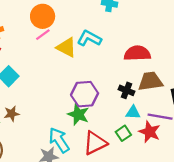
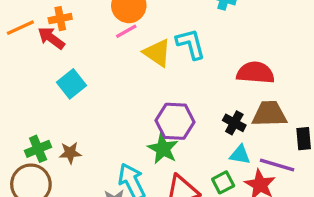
cyan L-shape: (89, 38) -> (191, 44), turned 40
brown star: (12, 114) -> (70, 153), moved

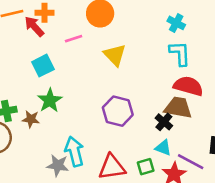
pink line: (126, 31) -> (74, 39), moved
cyan L-shape: (191, 44) -> (180, 53), moved
brown trapezoid: (269, 114) -> (178, 108), moved
green star: (163, 149) -> (50, 100), moved

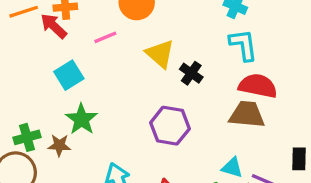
black cross: (164, 122) -> (191, 73), moved

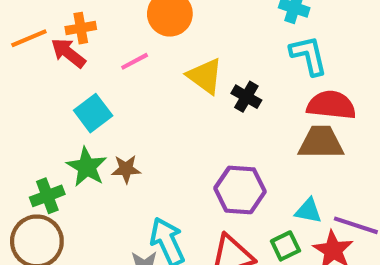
green star: (81, 119) -> (87, 167), moved
purple hexagon: (170, 126) -> (240, 190), moved
brown star: (59, 145) -> (126, 169), moved

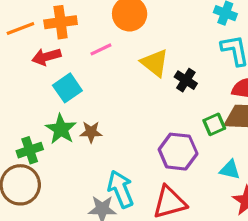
orange cross: (81, 28) -> (61, 22), size x1.4
red arrow: (68, 53) -> (46, 57), moved, turned -56
green square: (285, 246) -> (214, 124), moved

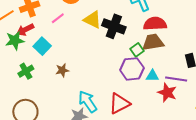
black cross: (186, 80) -> (114, 26), size x1.6
green star: (61, 129) -> (15, 41), moved, turned -30
green cross: (30, 150) -> (26, 71), moved
purple hexagon: (178, 152) -> (132, 69), moved

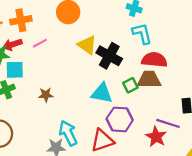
pink line: (58, 18) -> (40, 43), moved
cyan square: (42, 46) -> (15, 70), moved, turned 36
purple hexagon: (132, 69) -> (120, 119), moved
cyan triangle: (152, 76) -> (102, 93), moved, size x1.5

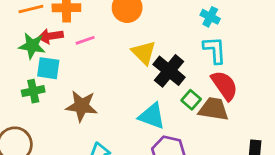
red semicircle: (154, 60) -> (224, 85), turned 40
green square: (130, 85) -> (191, 100), moved, turned -32
brown star: (46, 95) -> (82, 106), size x1.6

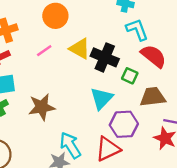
pink line: (85, 40) -> (44, 51), moved
brown trapezoid: (214, 109) -> (153, 97), moved
cyan triangle: (152, 116) -> (101, 98), turned -50

